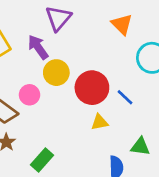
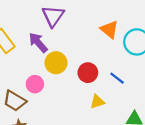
orange triangle: (122, 24) -> (109, 29), moved
red circle: (92, 88) -> (88, 73), size x0.7

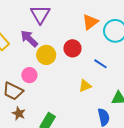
orange triangle: (109, 29) -> (90, 22), turned 48
red circle: (88, 73) -> (73, 48), moved

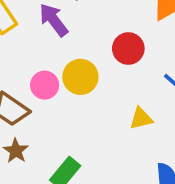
yellow circle: (46, 55) -> (80, 77), moved

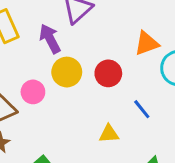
yellow circle: (80, 77) -> (67, 72), moved

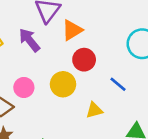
orange triangle: (147, 43) -> (72, 30), moved
yellow circle: (67, 72) -> (63, 84), moved

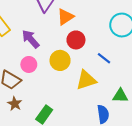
purple arrow: (29, 40) -> (31, 39), moved
yellow triangle: (94, 110) -> (86, 80), size x1.5

